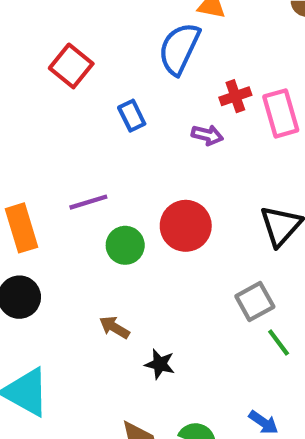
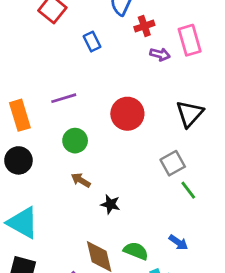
red cross: (235, 96) -> (144, 26), moved
purple arrow: (207, 135) -> (160, 54), moved
green circle: (125, 245) -> (75, 141), moved

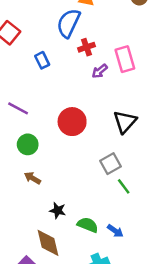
purple arrow: (160, 54) -> (100, 71), turned 126
purple line: (64, 98) -> (18, 108), turned 45
black star: (110, 204) -> (58, 210), moved
green semicircle: (136, 251) -> (88, 225), moved

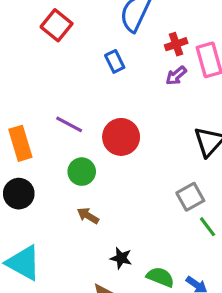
red cross: (86, 47) -> (176, 44), moved
blue rectangle: (42, 60) -> (115, 61), moved
red circle: (72, 122) -> (121, 137), moved

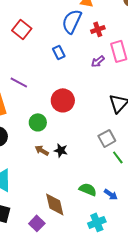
red cross: (176, 44) -> (98, 29), moved
purple line: (69, 124) -> (19, 82), moved
black star: (121, 258) -> (61, 150), moved

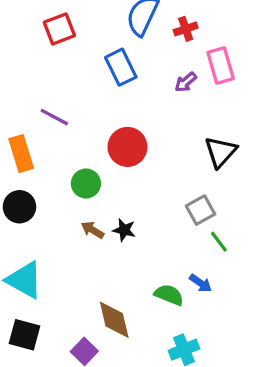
red square: (22, 29) -> (59, 29), turned 30
blue rectangle: (59, 52) -> (121, 67), size x1.5
blue arrow: (111, 194) -> (201, 283), moved

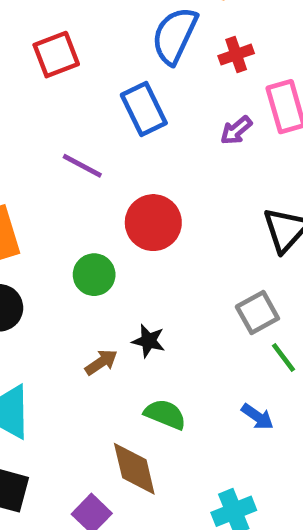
purple line: (54, 117) -> (82, 166), moved
brown arrow: (93, 230) -> (101, 362), moved, turned 115
green semicircle: (169, 295) -> (165, 414), moved

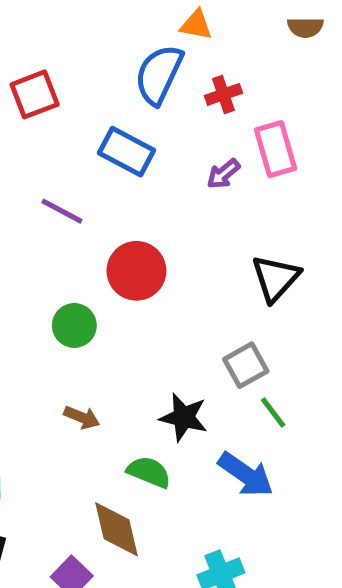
blue rectangle: (144, 109) -> (127, 152), turned -36
black star: (149, 341) -> (184, 417), moved, size x1.4
brown arrow: (101, 362) -> (82, 417), turned 56
blue arrow: (257, 417) -> (246, 475), size x1.6

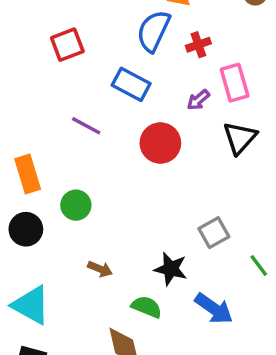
red circle: (136, 271) -> (160, 143), moved
black triangle: (276, 278) -> (240, 138), moved
green circle: (74, 325) -> (76, 205), moved
green line: (273, 412) -> (259, 265), moved

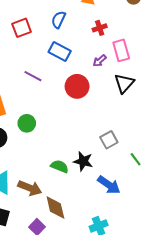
blue semicircle: (153, 31) -> (59, 20), moved, size x0.7
brown arrow: (100, 269) -> (30, 188), moved, size x1.6
green semicircle: (147, 307) -> (60, 166), moved

